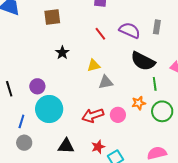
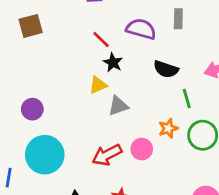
black star: (62, 53) -> (113, 63), moved
black semicircle: (143, 61) -> (166, 69), size x0.7
purple circle: (37, 86) -> (32, 109), moved

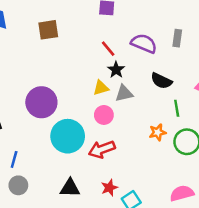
gray triangle: (118, 106) -> (124, 93), moved
purple circle: (32, 109) -> (41, 102), size x1.6
pink circle: (142, 149) -> (104, 115), moved
cyan circle: (45, 155) -> (68, 136), moved

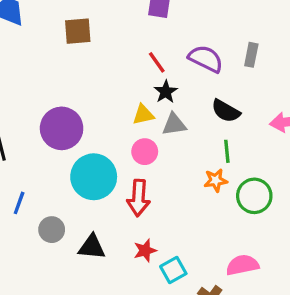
green line: (177, 108) -> (227, 151), moved
red arrow: (102, 149) -> (139, 198), turned -70
gray circle: (18, 185) -> (52, 230), moved

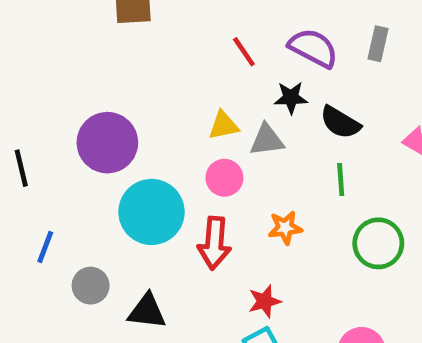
black star: (166, 92) -> (291, 98), moved, turned 30
orange star: (216, 180) -> (285, 228), moved
red star: (145, 250) -> (265, 301), moved

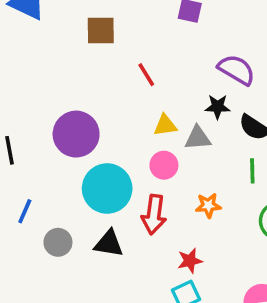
red line: (244, 52) -> (146, 75), moved
black triangle: (147, 311) -> (109, 244), moved

